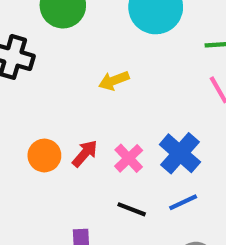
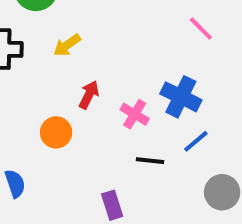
yellow arrow: (114, 81) -> (67, 45), moved
red arrow: (85, 154) -> (89, 95), moved

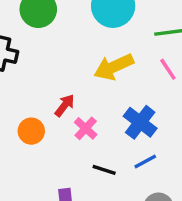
yellow arrow: (67, 45) -> (114, 67), moved, size x1.6
pink cross: (135, 114) -> (86, 128), moved

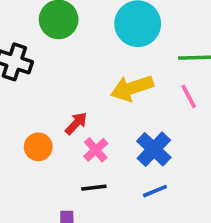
black line: (104, 170) -> (94, 188), moved, turned -30

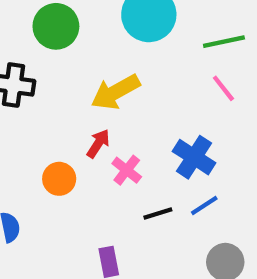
yellow arrow: (132, 88) -> (115, 92), moved
black line: (94, 188) -> (158, 214), moved

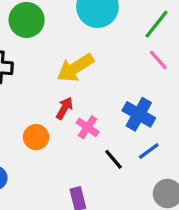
green line: (224, 42) -> (156, 24), turned -36
black line: (158, 214) -> (114, 159), turned 70

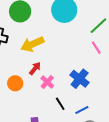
yellow arrow: (75, 68) -> (32, 44), moved
blue line: (149, 151) -> (82, 110), moved

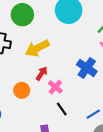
blue cross: (80, 79) -> (87, 68), moved
black line: (60, 104) -> (62, 109), moved

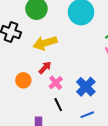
blue cross: (87, 68) -> (86, 87), moved

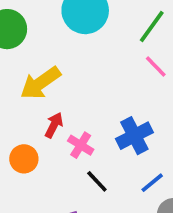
blue cross: (86, 87) -> (134, 136), turned 36

